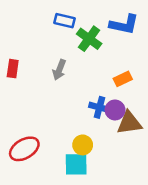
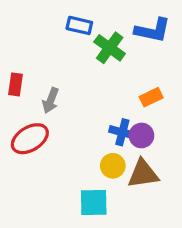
gray arrow: (59, 70) -> (51, 100), moved
brown triangle: (129, 123) -> (143, 174), moved
yellow circle: (83, 145) -> (113, 166), moved
red ellipse: (24, 149) -> (30, 139), moved

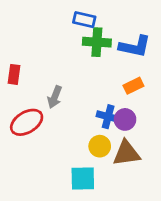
blue rectangle: (79, 25) -> (84, 20), moved
blue L-shape: (153, 30) -> (135, 46), moved
green cross: (110, 48) -> (97, 42), turned -32
gray arrow: (51, 100) -> (55, 97), moved

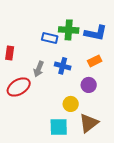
blue rectangle: (84, 20) -> (50, 38), moved
blue cross: (108, 117) -> (63, 66), moved
brown triangle: (126, 153) -> (89, 123), moved, turned -30

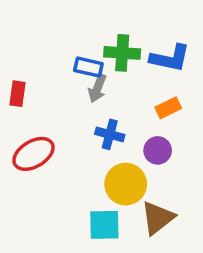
blue cross: (63, 66) -> (110, 134), moved
gray arrow: (39, 69) -> (97, 88), moved
yellow circle: (71, 104) -> (126, 184), size x1.5

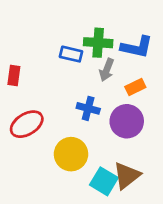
gray arrow: (97, 88) -> (107, 70), moved
purple circle: (158, 150) -> (127, 121), size x1.5
yellow circle: (126, 184) -> (71, 154), moved
cyan square: (104, 225) -> (104, 181), moved, turned 32

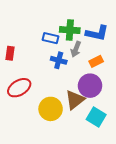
blue cross: (88, 108) -> (59, 60), moved
brown triangle: (127, 176) -> (75, 100), moved
cyan square: (104, 181) -> (96, 117), moved

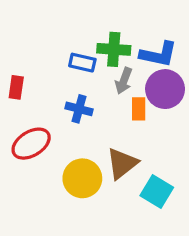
blue cross: (59, 60) -> (79, 109), moved
orange rectangle: (96, 61) -> (139, 109), moved, turned -64
purple circle: (90, 86) -> (165, 89), moved

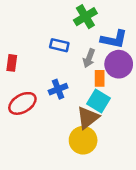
green cross: (114, 49) -> (85, 17), moved, turned -35
blue cross: (79, 109) -> (58, 89), moved, turned -36
yellow circle: (82, 178) -> (83, 140), moved
cyan square: (157, 192) -> (98, 101), moved

